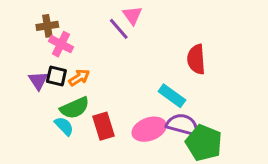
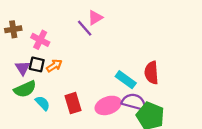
pink triangle: (132, 15) -> (95, 18), turned 35
brown cross: (47, 26) -> (13, 29), moved
red semicircle: (196, 59) -> (151, 73), moved
green semicircle: (75, 108) -> (25, 89), moved

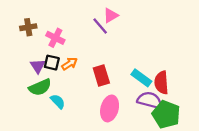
red semicircle: (151, 73) -> (161, 83), moved
red rectangle: (73, 103) -> (101, 75), moved
pink ellipse: (108, 105) -> (110, 108), moved, turned -55

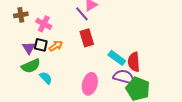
red rectangle: (101, 75) -> (87, 38), moved

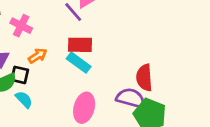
red rectangle: (87, 38) -> (80, 45), turned -72
black square: (41, 45) -> (20, 75), moved
cyan rectangle: (117, 58) -> (79, 63), moved

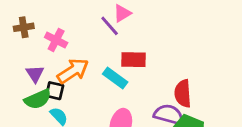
red rectangle: (80, 45) -> (133, 60), moved
orange arrow: (38, 56) -> (73, 71), size x1.6

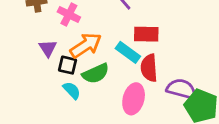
red semicircle: (183, 93) -> (149, 68), moved
green semicircle: (38, 99) -> (96, 73), moved

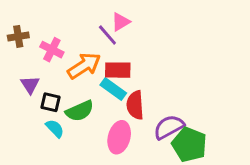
red rectangle: (146, 34) -> (118, 70), moved
orange arrow: (86, 45) -> (84, 66), moved
purple semicircle: (181, 89) -> (169, 127), turned -44

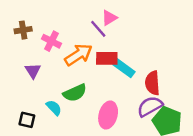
cyan rectangle: (113, 89) -> (124, 68), moved
black square: (50, 102) -> (27, 120), moved
red semicircle: (135, 105) -> (152, 83), moved

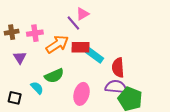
brown cross: (23, 30) -> (12, 32), moved
pink cross: (51, 41) -> (35, 33), turned -35
purple semicircle: (150, 106) -> (116, 87), turned 35

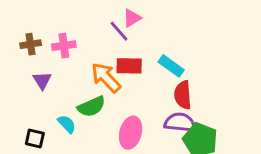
orange arrow: (57, 44) -> (106, 78), moved, turned -100
cyan rectangle: (95, 55) -> (171, 66), moved

